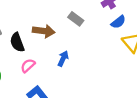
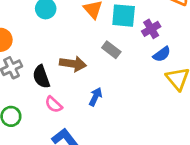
pink semicircle: (28, 66) -> (54, 104), turned -96

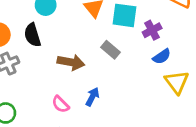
black semicircle: (41, 77) -> (32, 35), moved
pink semicircle: (54, 104) -> (60, 104), moved

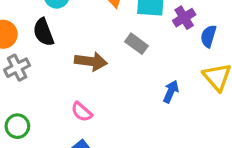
blue semicircle: (162, 56) -> (208, 36), moved, turned 144
blue arrow: (92, 97) -> (171, 92), moved

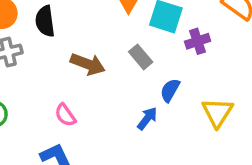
blue semicircle: (208, 36) -> (170, 90), moved
blue arrow: (171, 92) -> (147, 118), moved

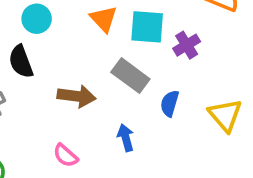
gray rectangle: (141, 57) -> (130, 76), size x1.4
blue arrow: (147, 118) -> (126, 138), moved, turned -40

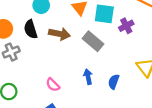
brown arrow: (77, 96) -> (59, 34), moved
blue semicircle: (170, 103) -> (114, 82), moved

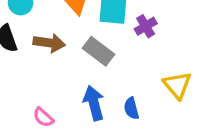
blue arrow: (88, 77) -> (94, 103), size x1.5
blue semicircle: (114, 82) -> (131, 108), turned -32

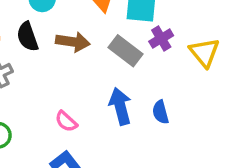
purple cross: (146, 26) -> (161, 38), moved
yellow triangle: (177, 85) -> (204, 52), moved

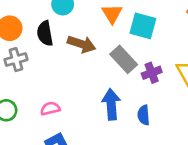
purple cross: (161, 38) -> (152, 73), moved
pink semicircle: (66, 121) -> (50, 109), moved, turned 114

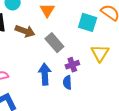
cyan square: (143, 26) -> (88, 22), moved
purple cross: (152, 73) -> (72, 65), moved

